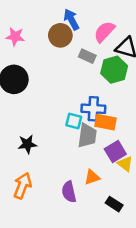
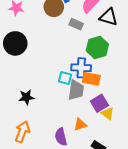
green hexagon: (114, 70) -> (97, 47), moved

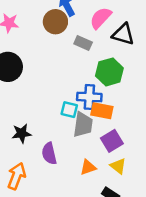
yellow triangle: (108, 113) -> (118, 166), moved
purple semicircle: (61, 137) -> (49, 153), moved

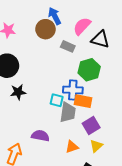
black star: (22, 133) -> (18, 92), moved
purple semicircle: (49, 153) -> (40, 136), turned 114
yellow triangle: (118, 166) -> (96, 146), turned 40

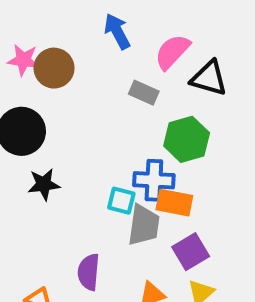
brown circle: (45, 29) -> (54, 68), moved
purple semicircle: (40, 136) -> (89, 272), turned -96

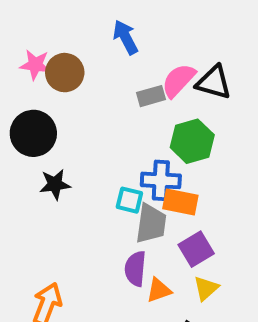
pink semicircle: (172, 52) -> (178, 80), moved
gray rectangle: (144, 93) -> (151, 96), turned -40
purple semicircle: (89, 272) -> (135, 269), moved

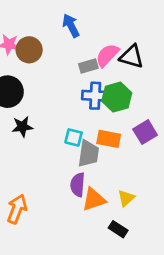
blue cross: (161, 180) -> (95, 96), moved
purple square: (196, 249) -> (145, 132), moved
orange triangle: (159, 290) -> (94, 199), size x1.4

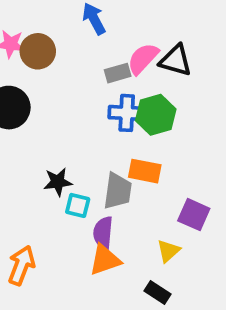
black star: (22, 127) -> (58, 182), moved
purple square: (145, 132) -> (194, 215), moved, turned -35
cyan square: (74, 137) -> (78, 205), moved
orange triangle: (94, 199) -> (105, 260), moved

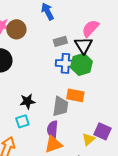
pink semicircle: (143, 59) -> (90, 28), moved
black triangle: (176, 60) -> (83, 45), moved, turned 42
cyan square: (78, 205) -> (22, 121), moved, turned -32
purple square: (194, 215) -> (102, 131), moved

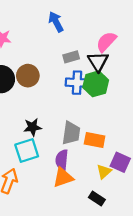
brown circle: (16, 29) -> (28, 76), moved
orange rectangle: (75, 95) -> (95, 140), moved
cyan square: (22, 121) -> (27, 151), size x1.5

